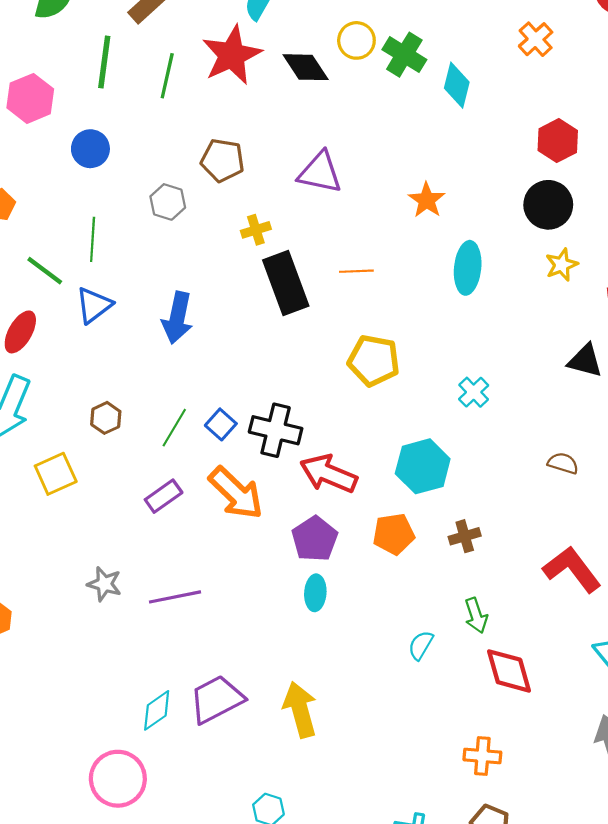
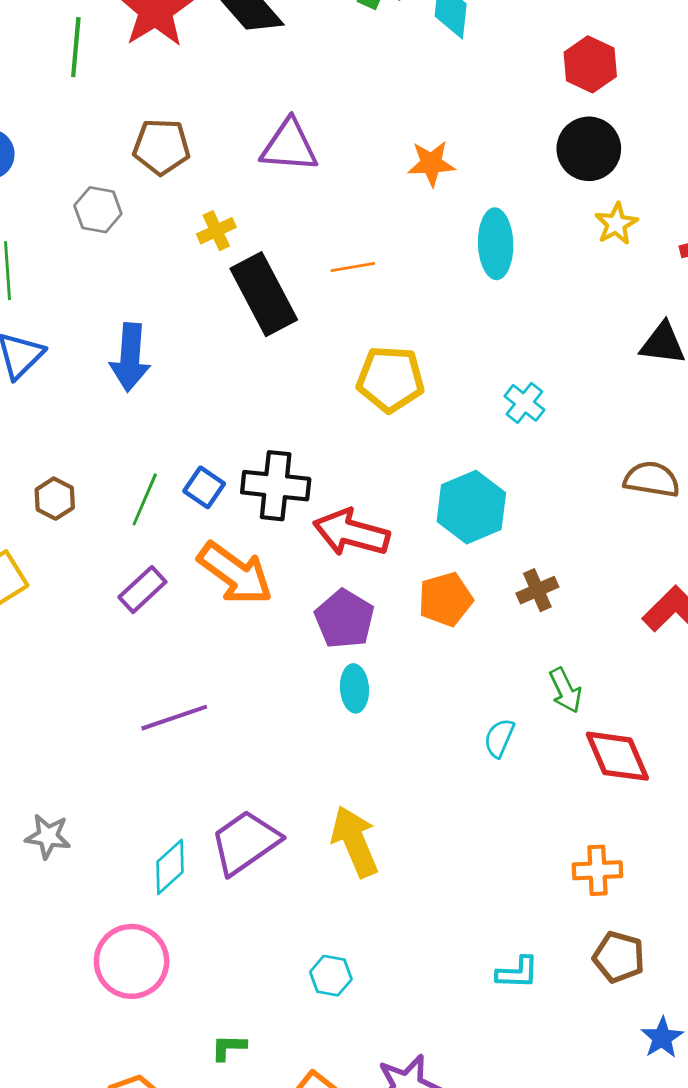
orange star: (427, 200) -> (431, 163), turned -30
brown semicircle: (563, 463) -> (652, 479), size x1.4
gray star: (104, 584) -> (48, 836), moved

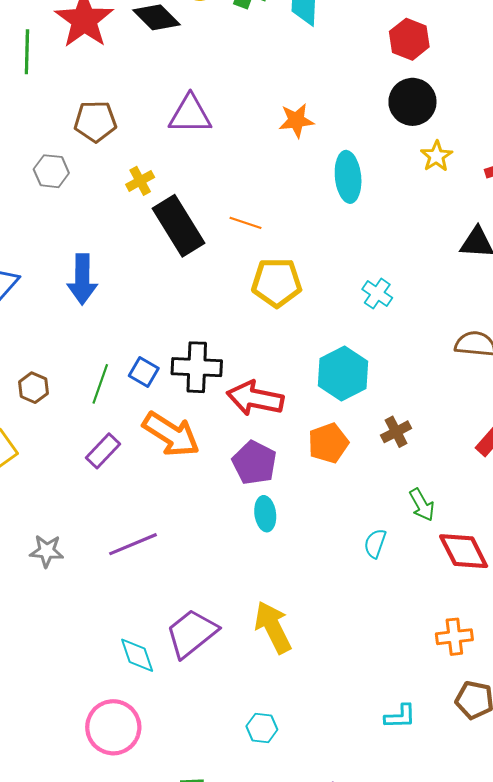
orange line: (353, 267) -> (245, 223), moved, turned 32
gray star: (48, 836) -> (47, 551), moved
cyan diamond: (170, 867) -> (137, 655), turned -63

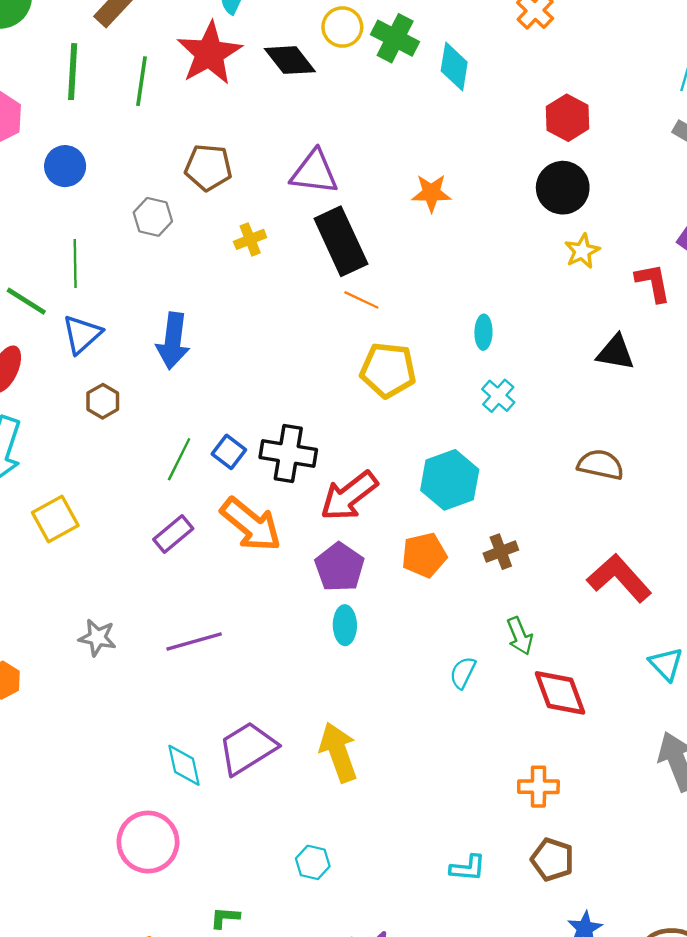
cyan ellipse: (348, 177) -> (483, 332), moved, size x0.6
black rectangle: (179, 226) -> (341, 241), moved
brown hexagon: (33, 388) -> (103, 401), moved
red arrow: (255, 398) -> (349, 496), turned -56

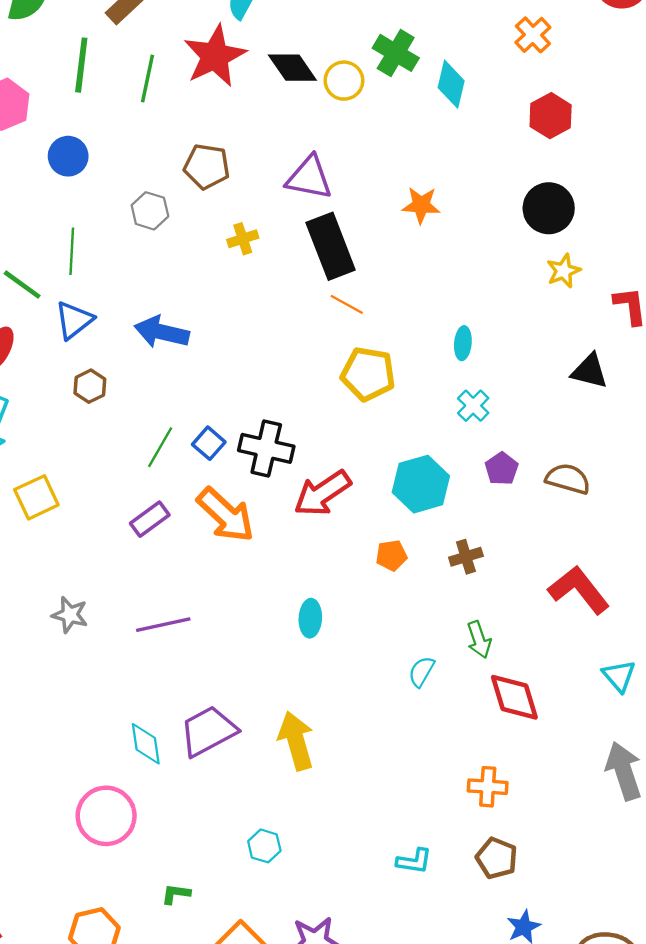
yellow circle: (342, 27) -> (344, 81), moved
red hexagon: (568, 118) -> (551, 116), moved
blue arrow: (173, 341) -> (162, 332), turned 92
orange pentagon: (424, 555) -> (391, 555), size x0.7
purple pentagon: (340, 567) -> (502, 469), moved, size x0.7

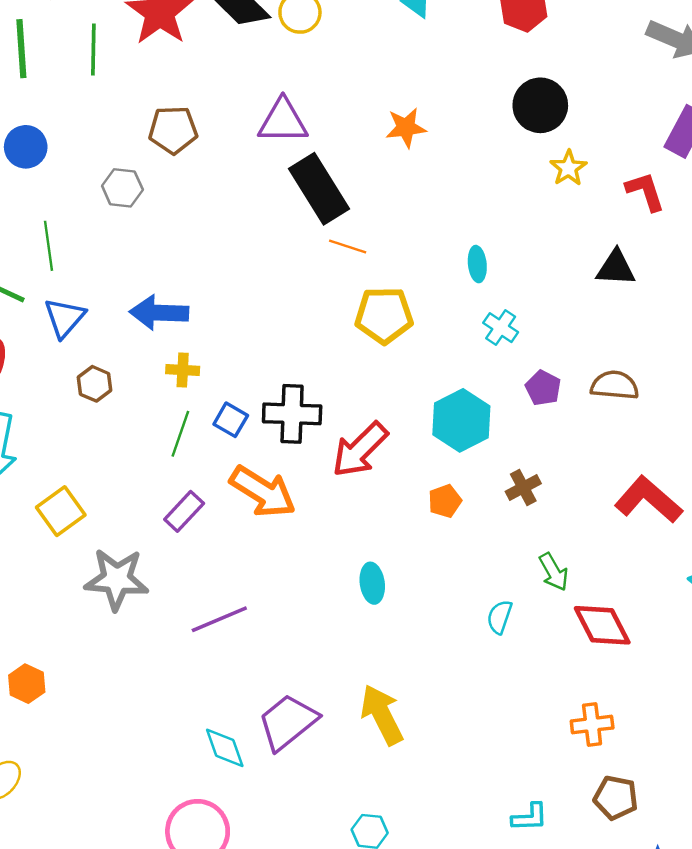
yellow cross: (243, 239) -> (183, 370), moved, turned 32
gray star: (70, 615) -> (117, 579), moved, size x1.6

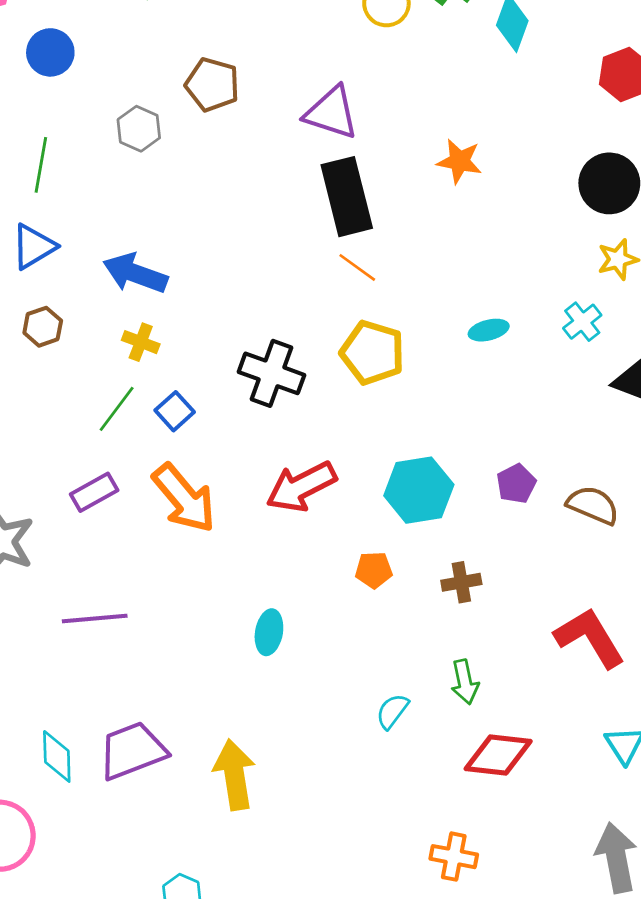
cyan ellipse: (477, 264) -> (489, 330), turned 64
cyan cross: (501, 328) -> (582, 322), moved
black cross: (292, 414) -> (272, 373), moved
red diamond: (602, 625) -> (498, 755), turned -74

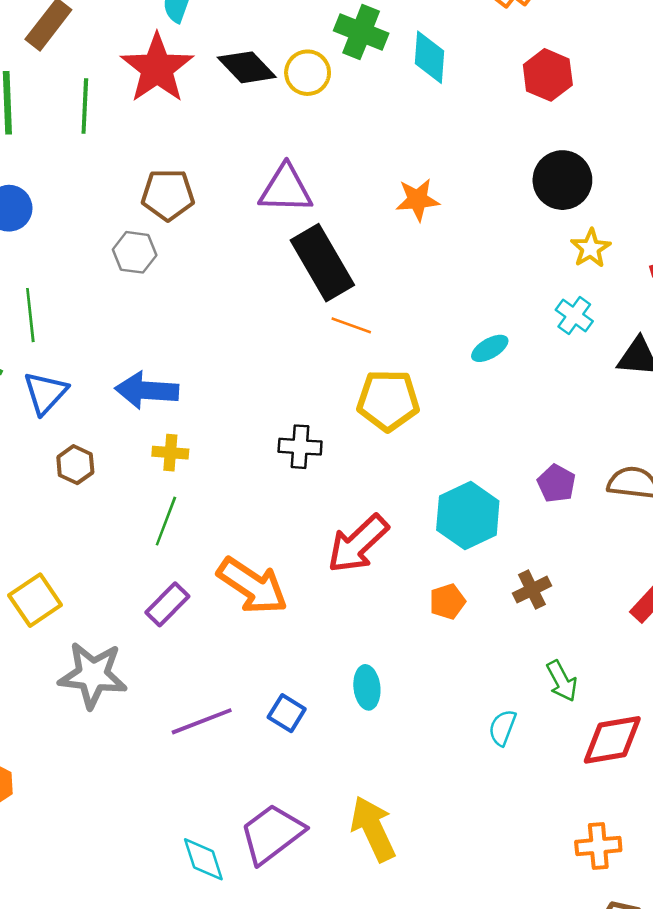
gray hexagon: (139, 129) -> (135, 252), moved
black cross: (272, 373) -> (300, 447), size x0.7
blue square: (175, 411) -> (287, 713), moved

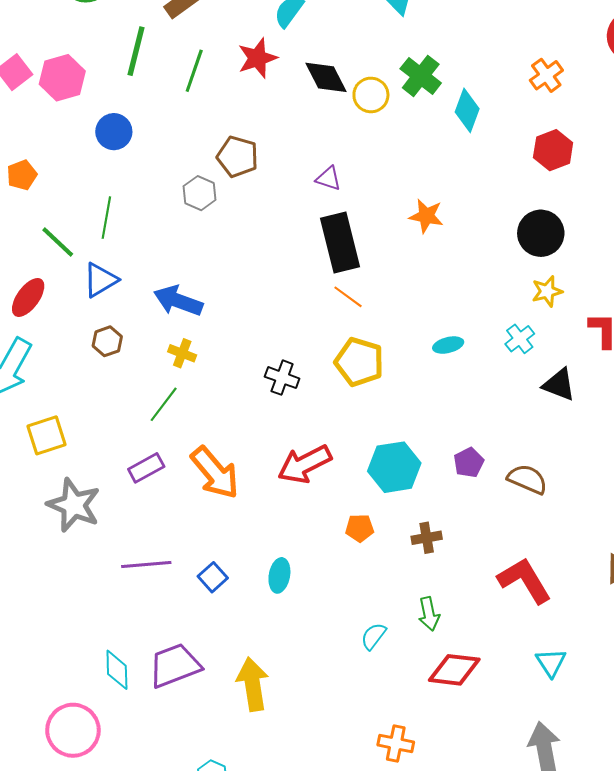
red star: (157, 68) -> (257, 58), size x0.7
purple triangle: (286, 189) -> (328, 178), size x0.6
orange cross: (598, 846) -> (396, 744), moved

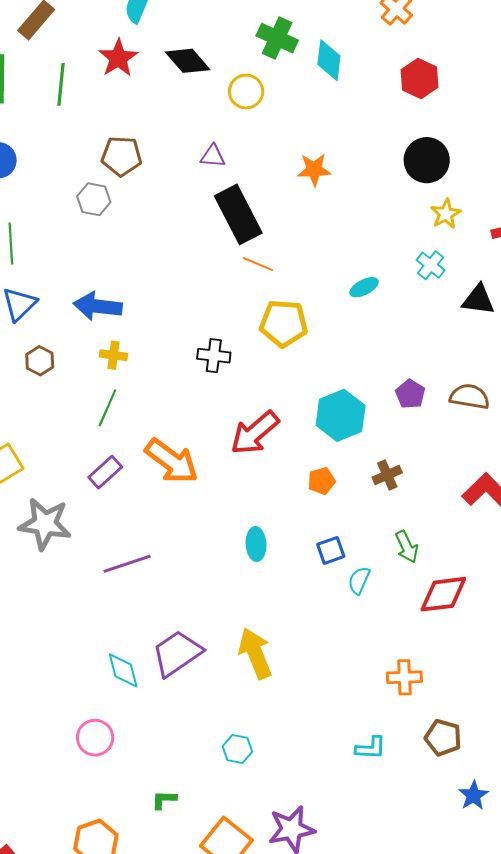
yellow circle: (371, 95) -> (246, 92), moved
blue square: (213, 577) -> (331, 550), moved, turned 36
pink circle: (73, 730) -> (95, 738), size x0.7

